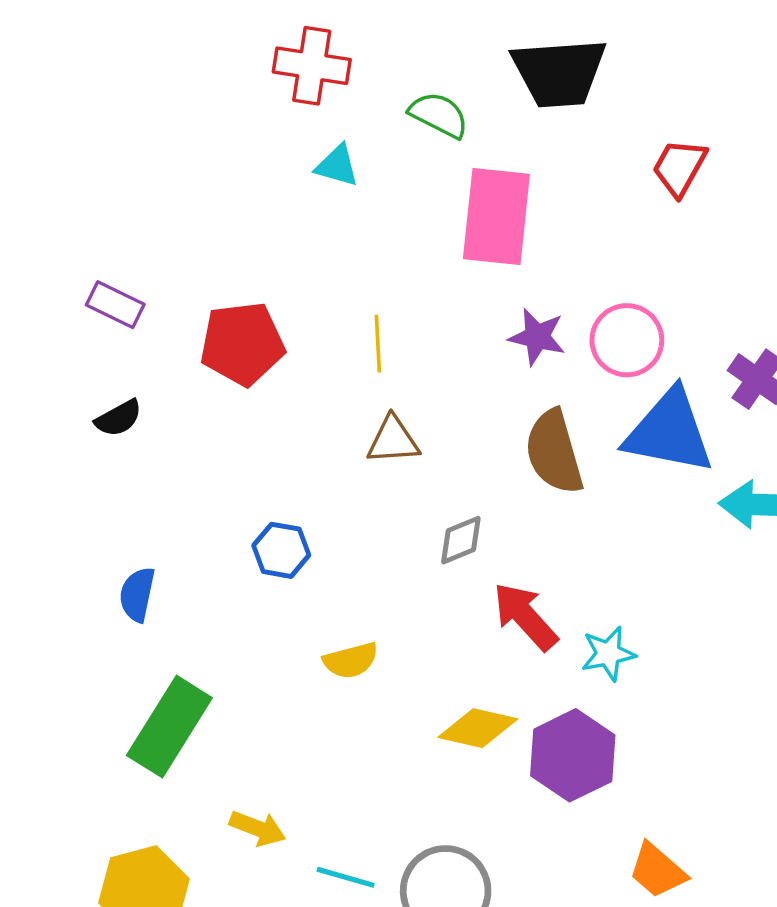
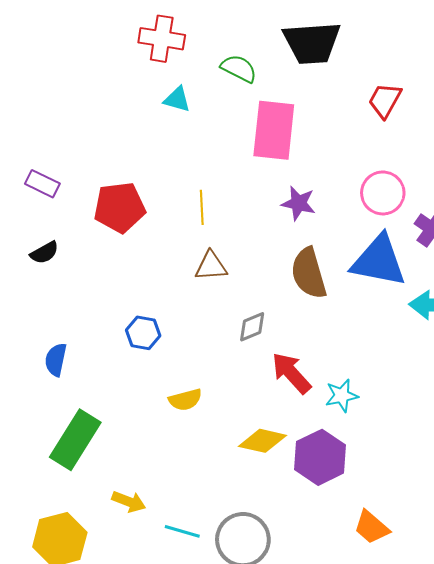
pink circle: (627, 340) -> (383, 193), moved

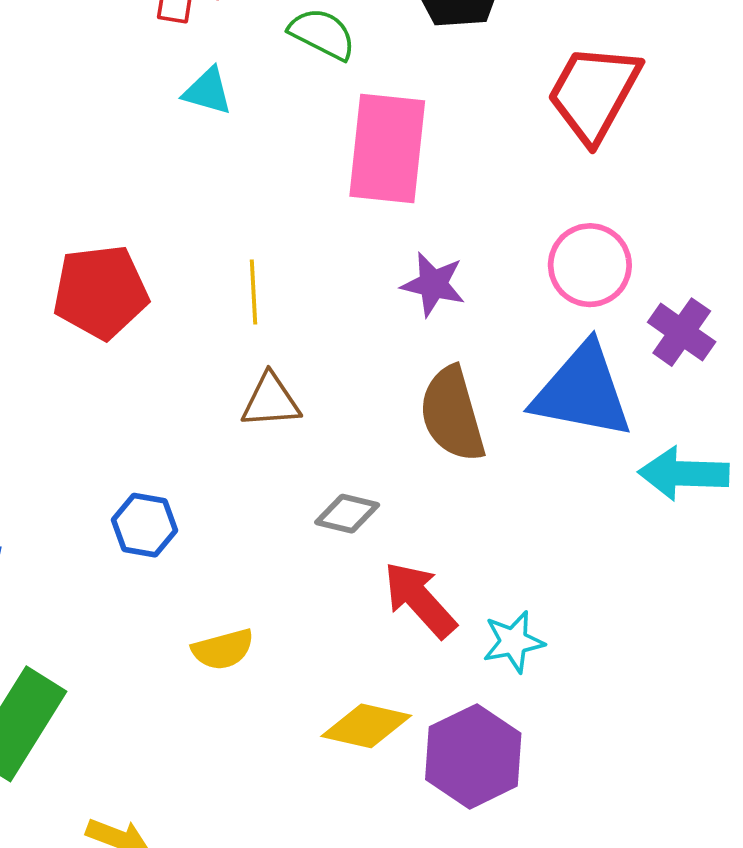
red trapezoid: (385, 100) -> (594, 93), size x1.5
gray diamond: (252, 327) -> (347, 514), turned 36

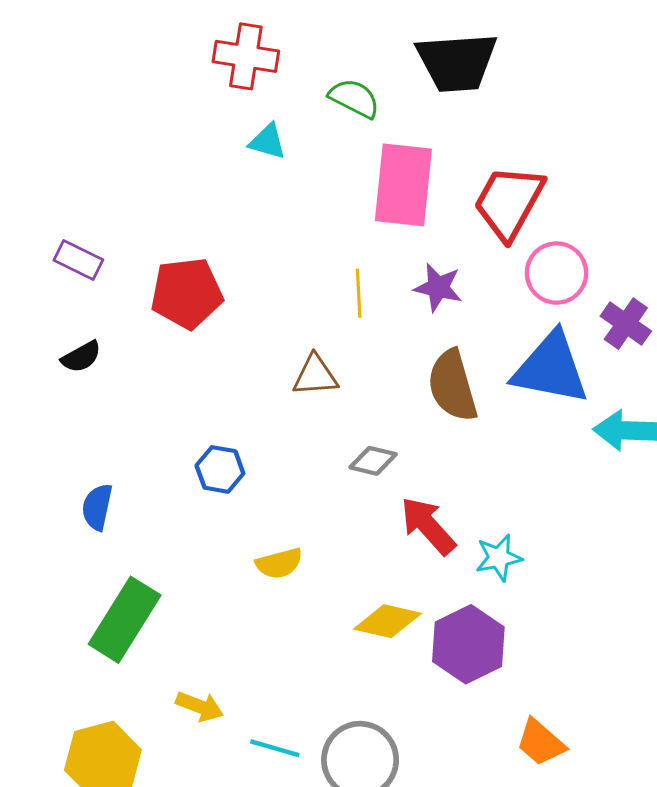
red trapezoid: (594, 93) -> (509, 202), moved
yellow line: (253, 292) -> (359, 293), moved

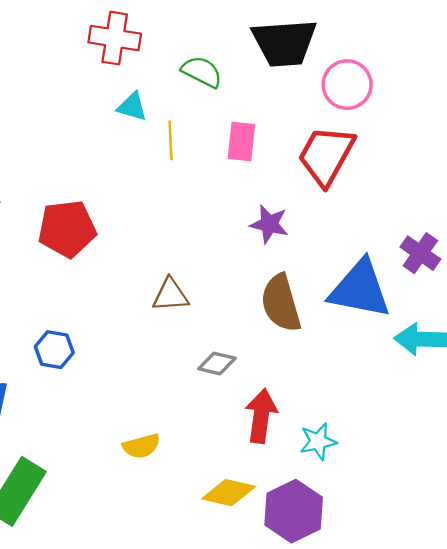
pink rectangle: (403, 185) -> (241, 142), size x0.6
pink circle: (556, 273) -> (347, 85), moved
yellow line: (359, 293) -> (170, 140), moved
blue hexagon: (220, 469) -> (54, 350), moved
red arrow: (428, 526) -> (261, 416), turned 50

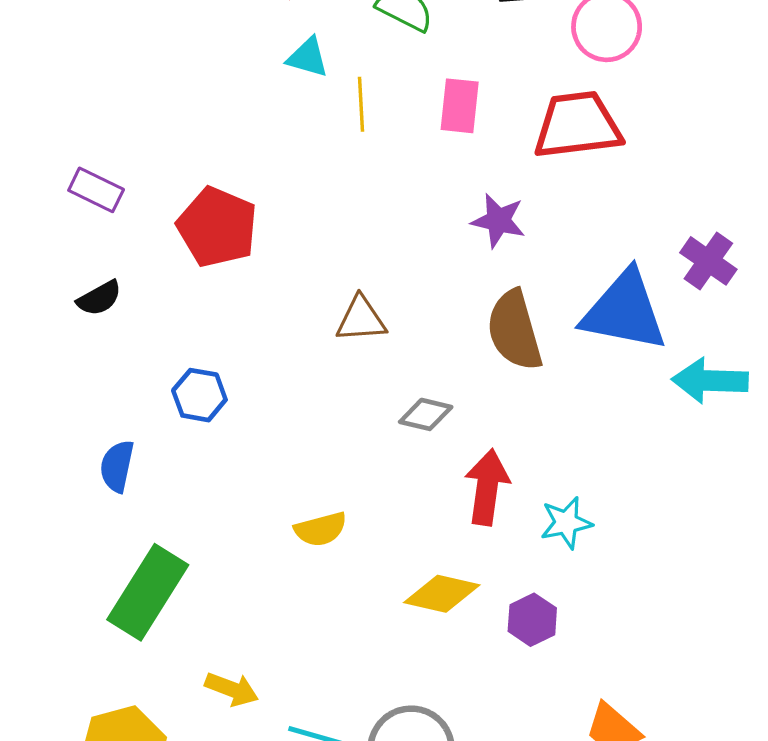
red trapezoid: (326, 155) -> (578, 125), turned 54
red pentagon: (67, 229) -> (217, 227), turned 30
purple hexagon: (294, 511) -> (532, 620), size x0.6

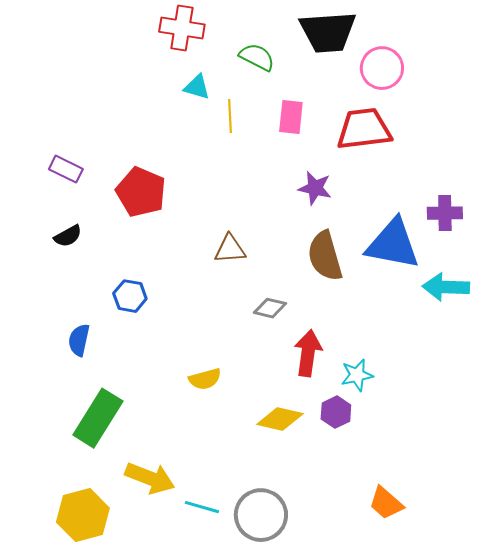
purple cross: (708, 261) -> (445, 213), turned -36
purple hexagon: (532, 620) -> (336, 412), moved
yellow arrow: (232, 689) -> (150, 478), size x1.5

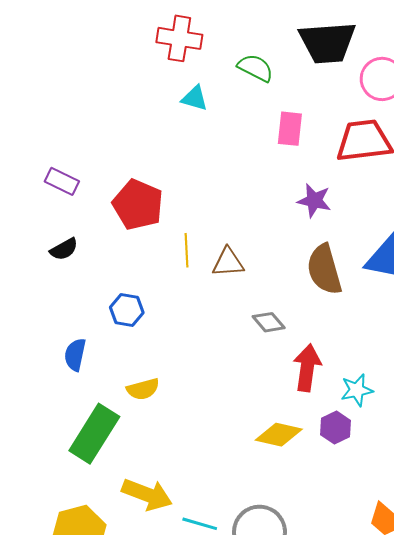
yellow line: (230, 116) -> (187, 250), moved
gray diamond: (270, 308) -> (269, 322), turned 36
yellow semicircle: (205, 379) -> (143, 389), moved

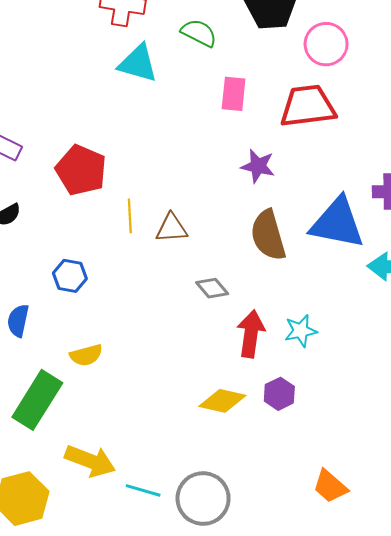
cyan triangle: (195, 98) -> (138, 63), size x1.5
cyan star: (357, 390) -> (301, 331), moved

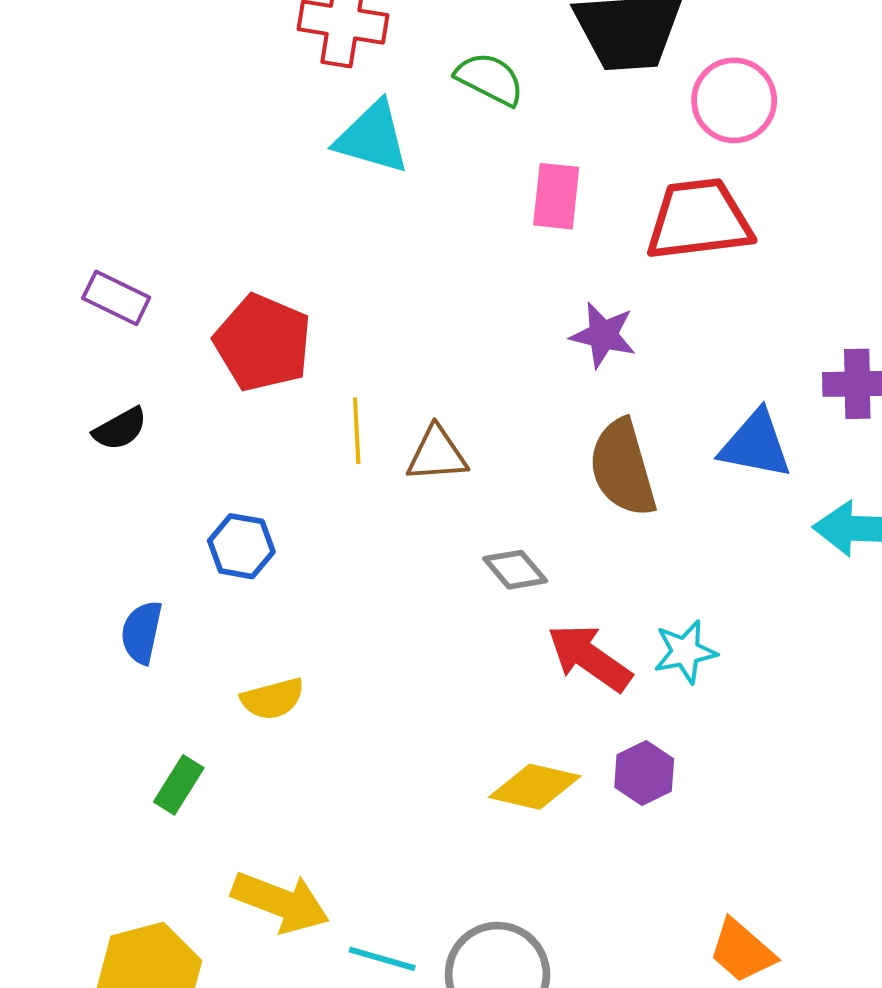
blue triangle: (337, 223) -> (756, 445), size x0.7
red arrow: (251, 334) -> (589, 658), turned -63
green rectangle: (37, 400) -> (179, 785), size x0.5

